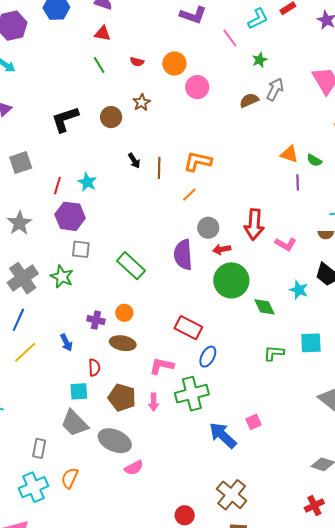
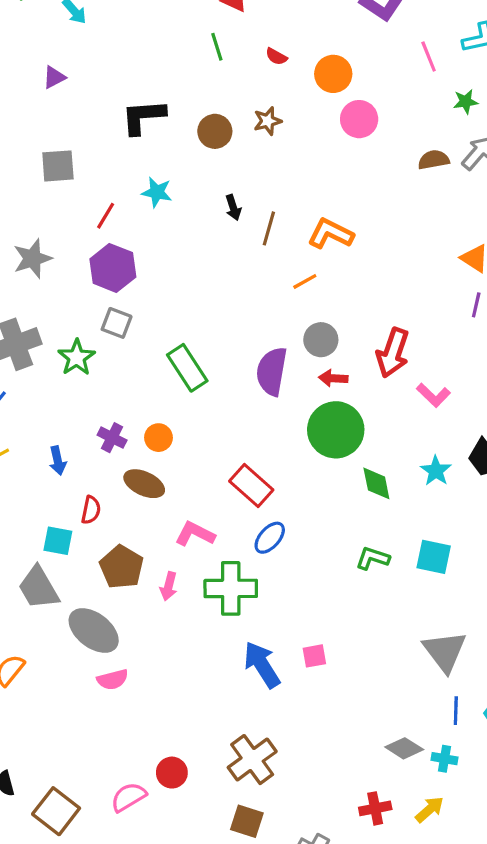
cyan star: (87, 182) -> (157, 192), moved, turned -30

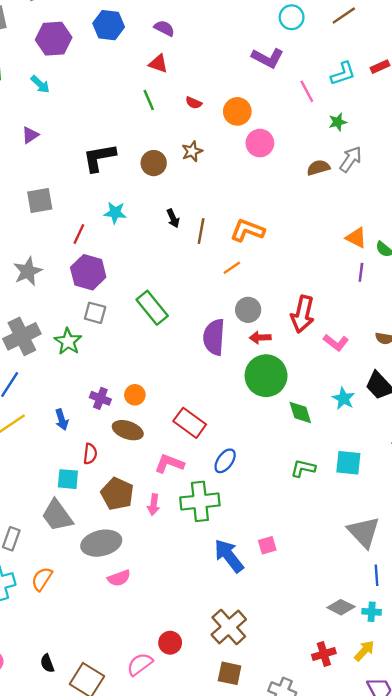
green rectangle: (187, 368) -> (152, 308), moved
red rectangle: (251, 486) -> (190, 423), moved
gray ellipse: (94, 630) -> (101, 543), turned -45

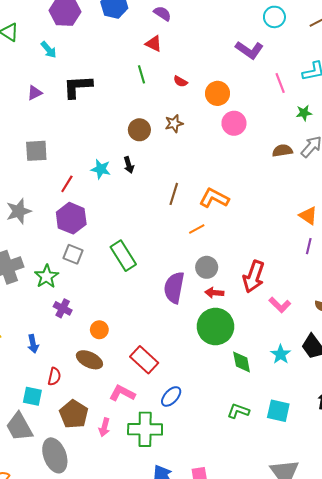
black L-shape: (99, 158) -> (78, 87), moved
black arrow: (173, 218) -> (129, 165), moved
purple cross: (100, 398) -> (63, 308), moved
gray ellipse: (101, 543) -> (55, 455), turned 76

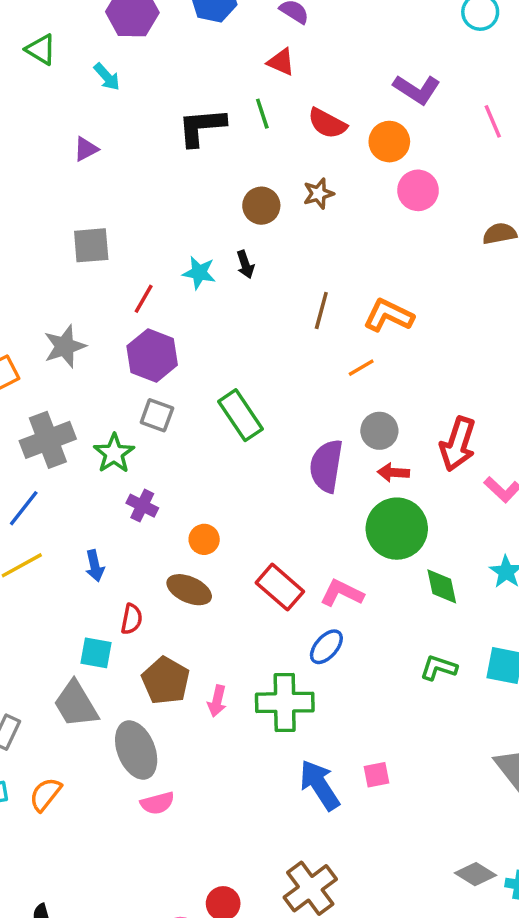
purple L-shape: (249, 50) -> (417, 89), moved
red semicircle: (180, 81) -> (327, 123), size x1.6
black L-shape: (78, 87) -> (202, 127), moved
pink L-shape: (122, 393) -> (342, 593), moved

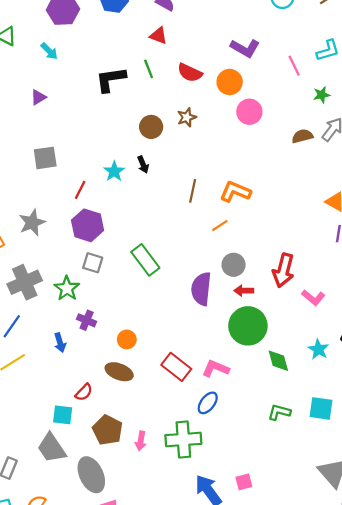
cyan star: (199, 273) -> (114, 171), turned 30
blue arrow: (95, 566) -> (60, 343), moved
red semicircle: (132, 619) -> (84, 392), turned 36

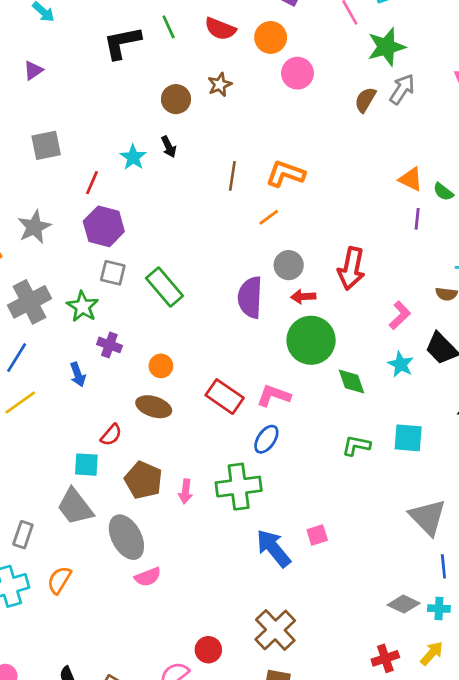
green star: (322, 95) -> (386, 47), size x1.8
brown semicircle: (302, 136) -> (365, 100), turned -42
green rectangle: (145, 260) -> (164, 287), moved
pink L-shape: (313, 298) -> (400, 315), moved, turned -80

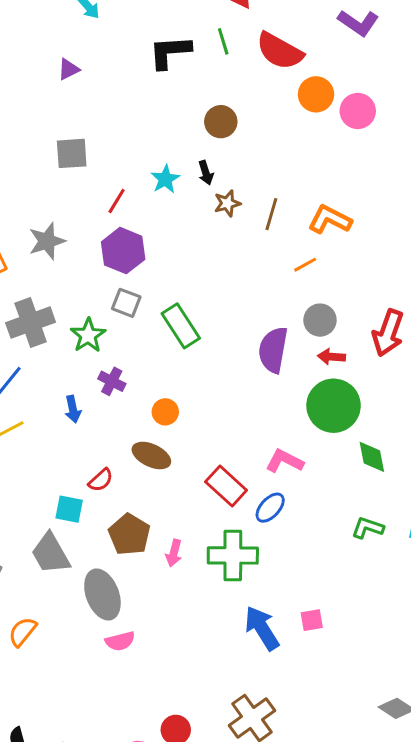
red semicircle: (220, 29) -> (280, 51), size x1.4
orange circle: (271, 37) -> (316, 94), moved
brown star: (220, 85) -> (227, 203), moved
red rectangle: (225, 397) -> (226, 486), moved

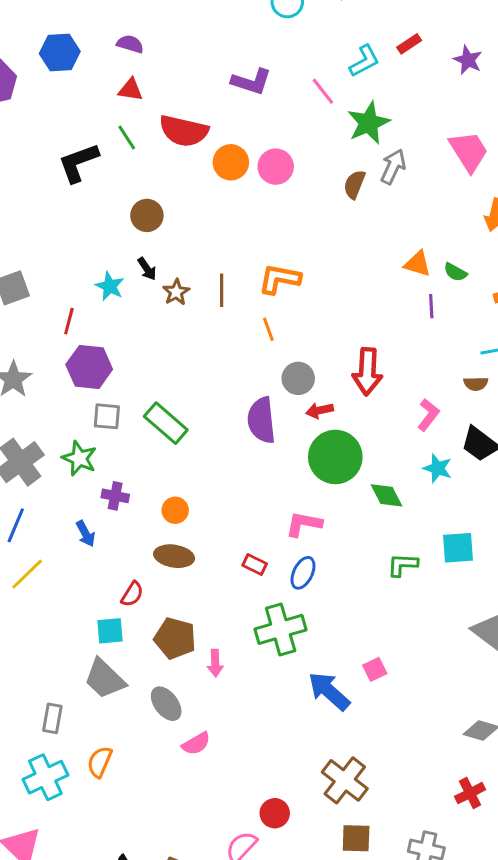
orange line: (305, 265) -> (268, 329), turned -65
red rectangle: (226, 486) -> (255, 565), size x0.6
pink arrow: (174, 553) -> (215, 663), moved
gray ellipse: (102, 594) -> (166, 704), size x0.7

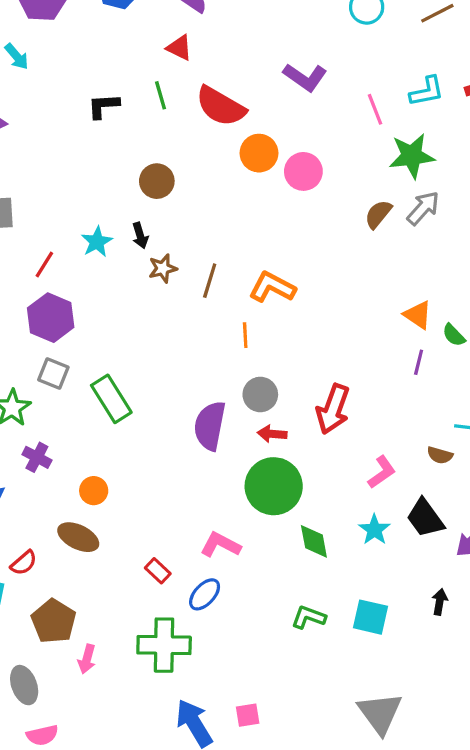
black L-shape: (78, 163) -> (103, 106), size x0.7

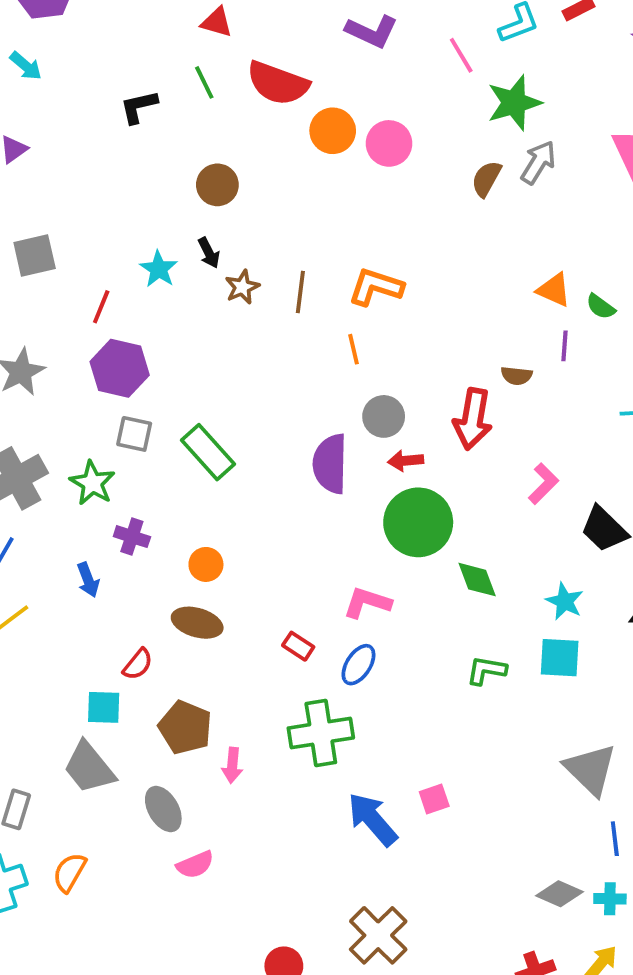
brown semicircle: (440, 455) -> (517, 376), moved
cyan star: (374, 530) -> (565, 601), moved

